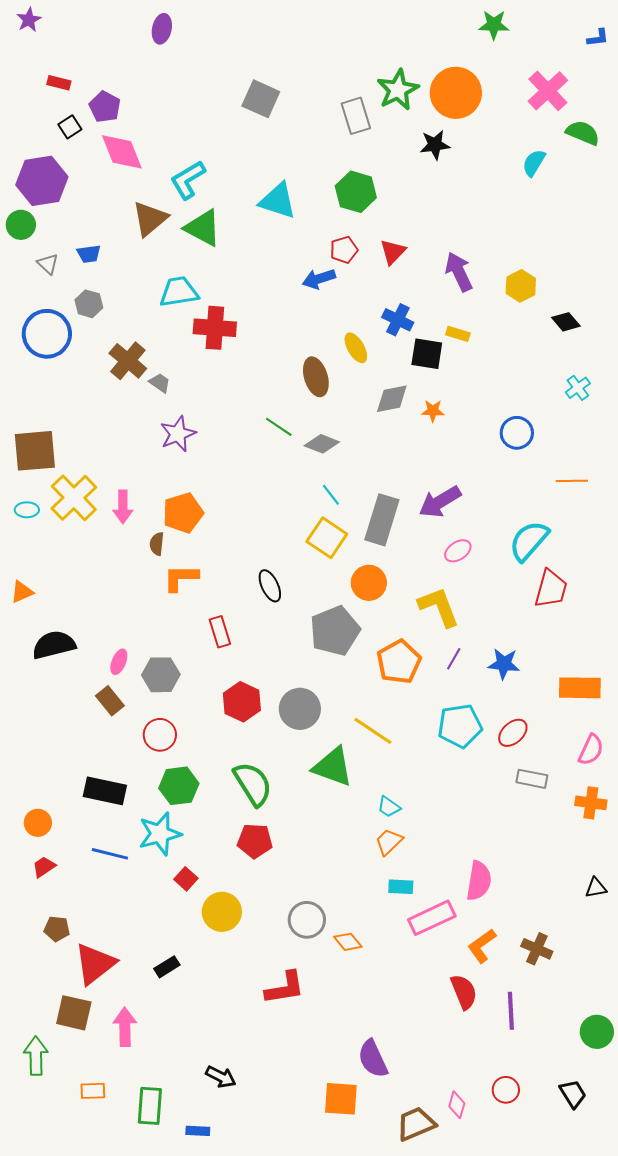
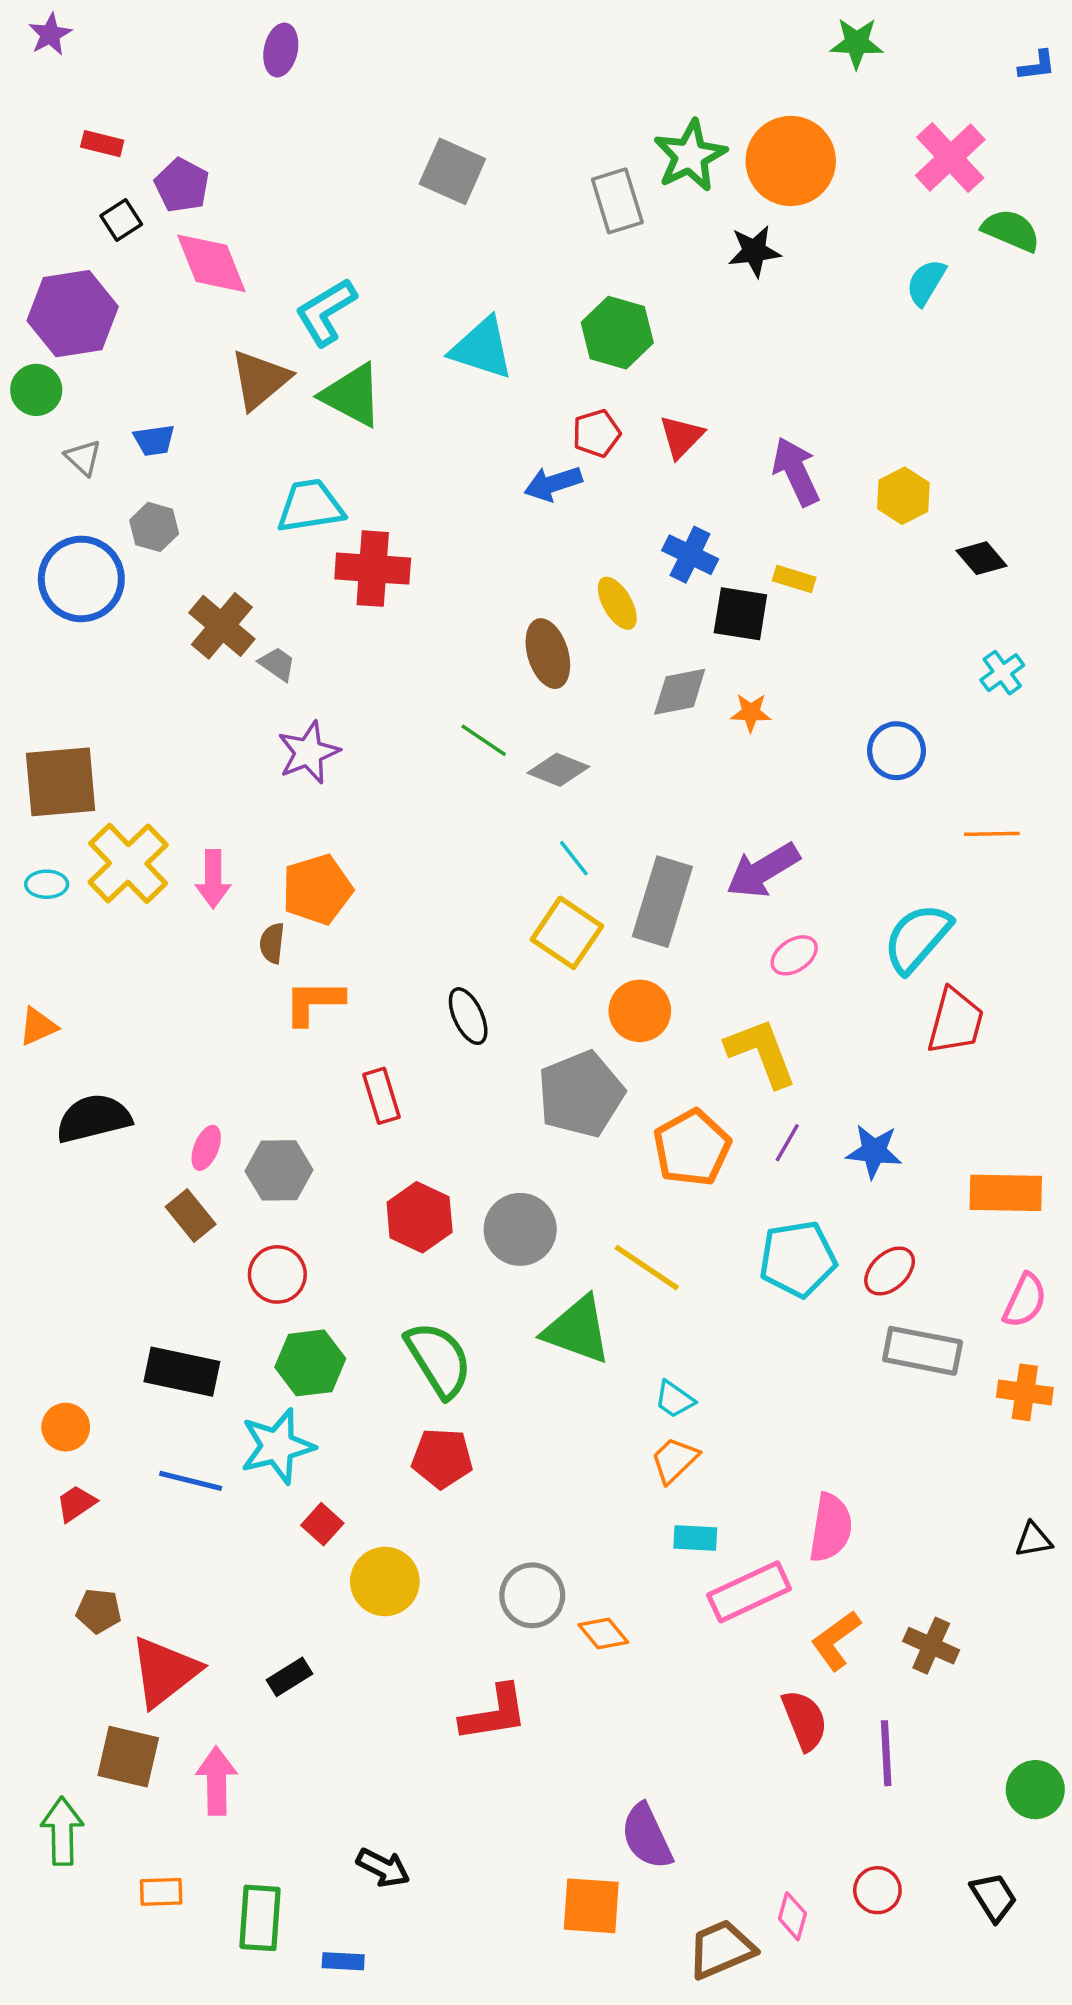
gray rectangle: (532, 779) -> (923, 1351), size x1.4

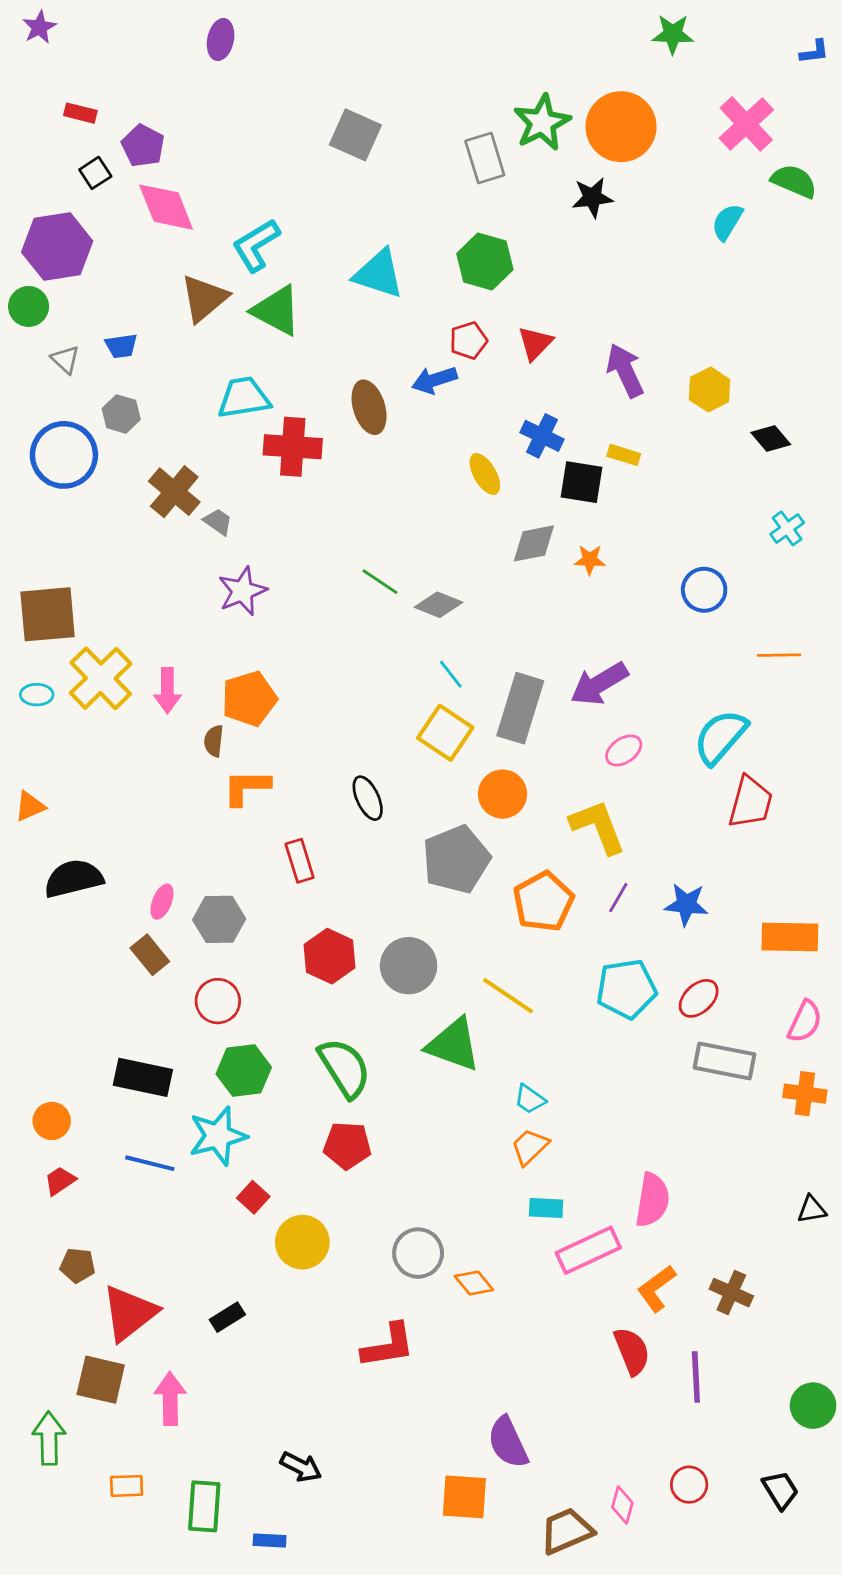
brown ellipse: (548, 654) -> (369, 407), moved

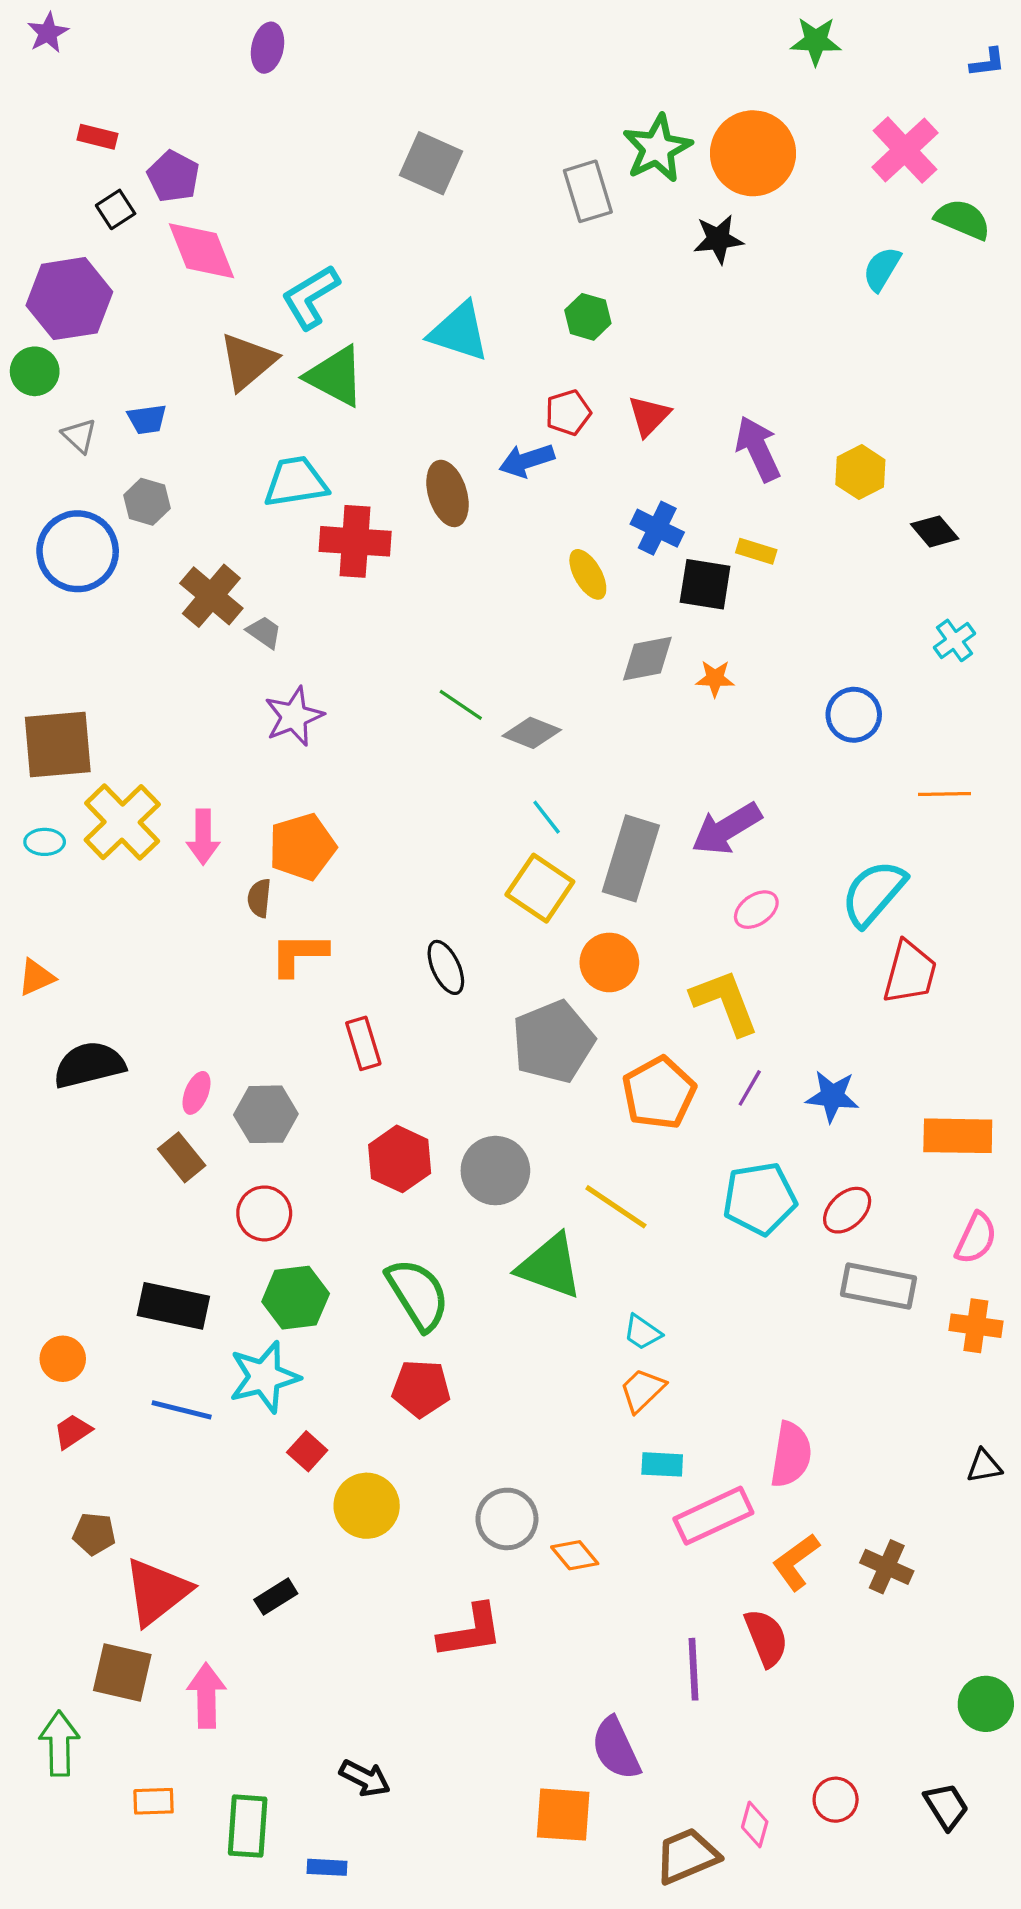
green hexagon: (485, 262) -> (588, 317), size x0.7
purple line: (696, 1377) -> (694, 1669), moved

